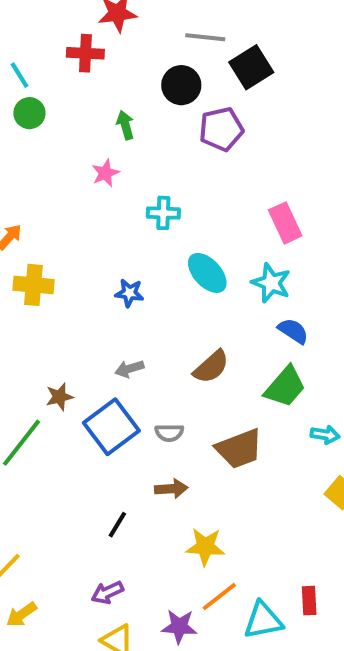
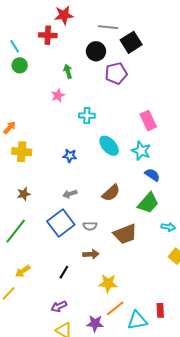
brown star: (59, 397) -> (24, 194), moved
yellow arrow: (21, 615) -> (23, 271), moved

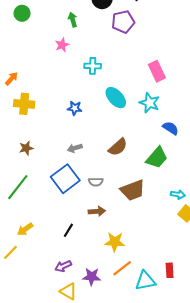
blue semicircle: (152, 175) -> (171, 128), moved
cyan arrow: (168, 227) -> (178, 194), moved
purple star: (95, 323) -> (92, 277), moved

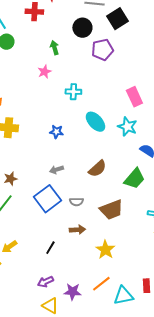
brown star: (26, 148) -> (10, 179), moved
yellow star: (115, 242) -> (105, 250), moved, turned 30

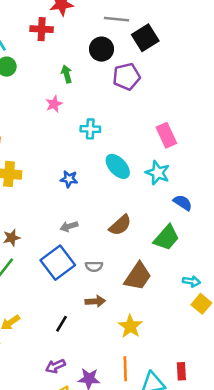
brown trapezoid: (111, 210) -> (138, 276), turned -35
orange line: (101, 284) -> (125, 369), turned -54

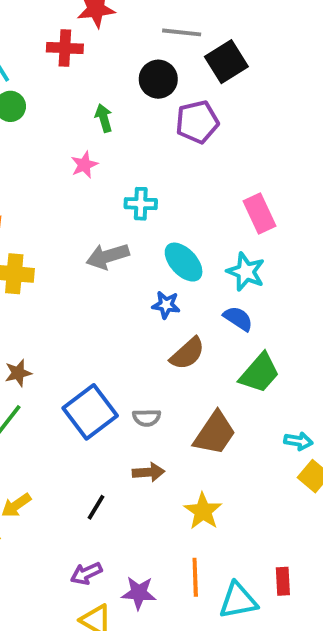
blue star: (69, 179) -> (166, 305), moved
blue semicircle: (183, 203) -> (238, 318), moved
gray arrow: (69, 226) -> (108, 256), moved, size x1.5

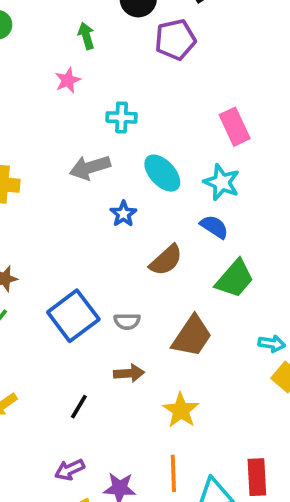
blue star: (166, 305) -> (123, 214), moved, turned 30
red rectangle: (283, 581) -> (257, 477), size x1.4

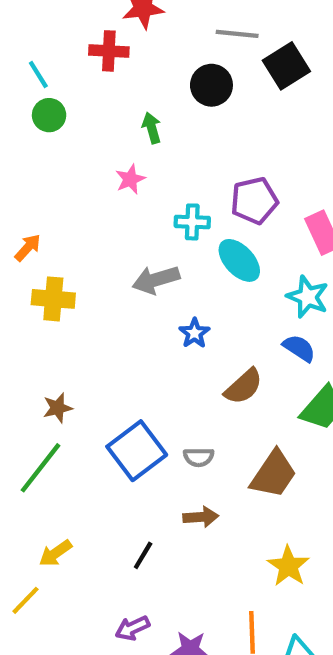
purple pentagon: (175, 40) -> (254, 201), moved
cyan ellipse: (162, 173) -> (239, 260), moved
yellow star: (181, 410) -> (288, 566), moved

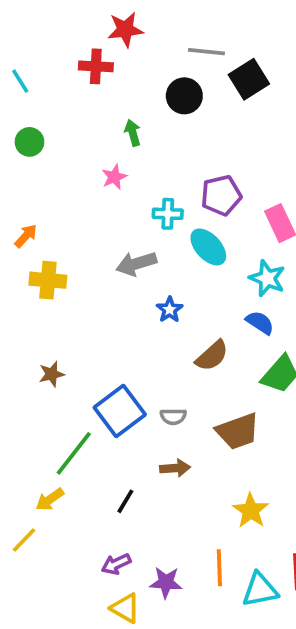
cyan line: (38, 74) -> (20, 81), moved
green circle: (49, 115) -> (29, 142), moved
green line: (41, 468) -> (74, 453), moved
brown trapezoid: (273, 474) -> (238, 431), turned 36

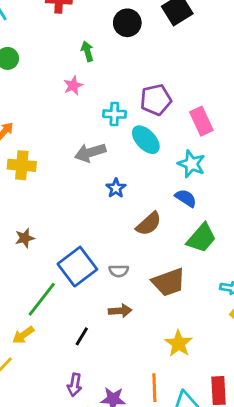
purple arrow: (116, 564) -> (75, 385), turned -55

